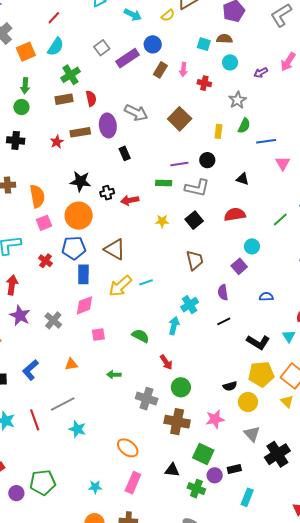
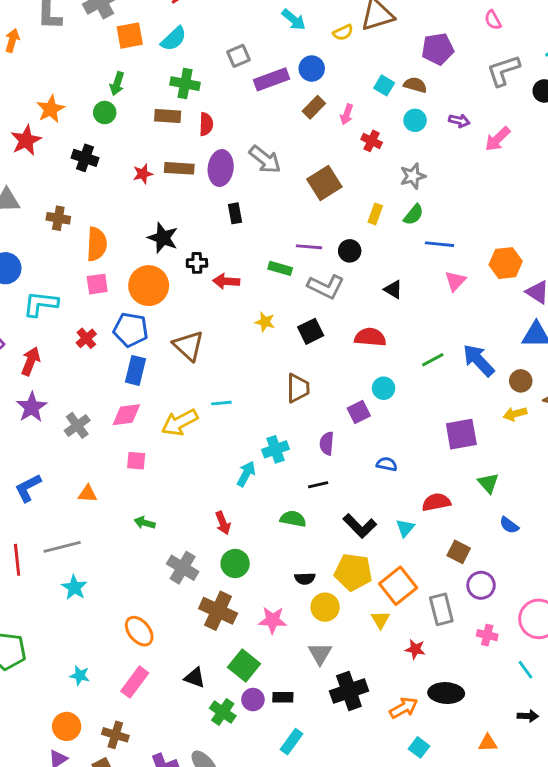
purple arrow: (261, 72) -> (459, 121), moved, turned -152
green cross: (70, 75) -> (185, 84), turned 30
yellow arrow: (120, 286) -> (180, 422), moved
green semicircle: (140, 336) -> (293, 519), moved, turned -30

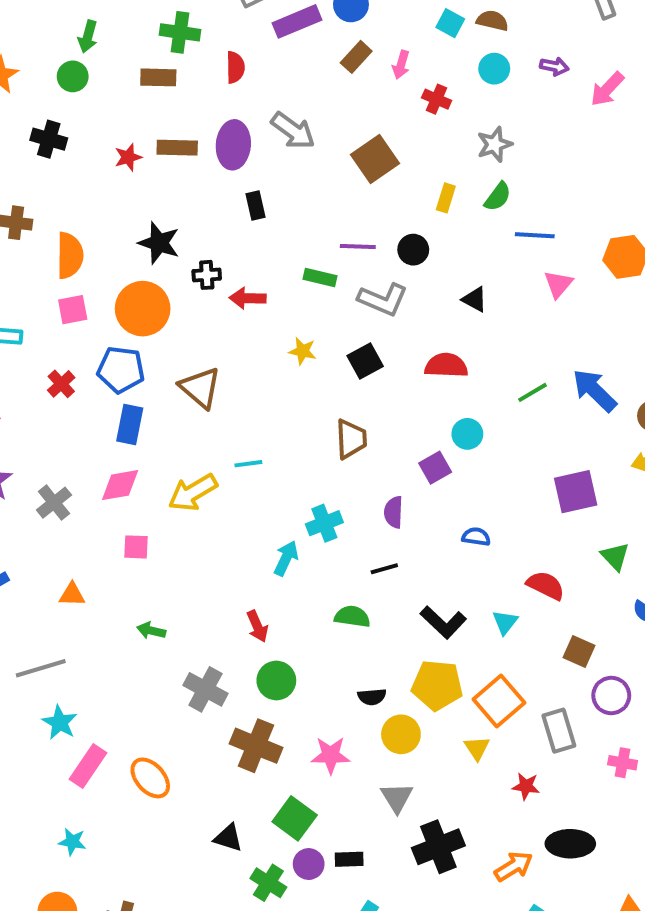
red semicircle: (206, 124) -> (235, 67), moved
red semicircle: (436, 502) -> (546, 585), turned 40
pink rectangle: (135, 682) -> (88, 766), moved

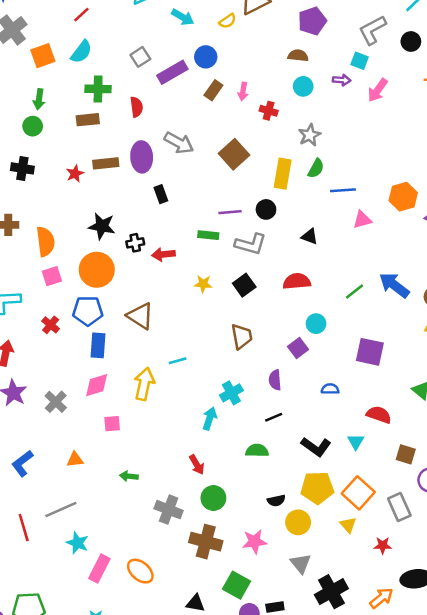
cyan square: (450, 23) -> (360, 61), moved
yellow rectangle: (446, 198) -> (283, 174), size x1.6
pink triangle: (558, 284) -> (362, 220), turned 42
yellow arrow: (193, 492) -> (144, 384), turned 140
purple square: (576, 492) -> (370, 352), moved, turned 32

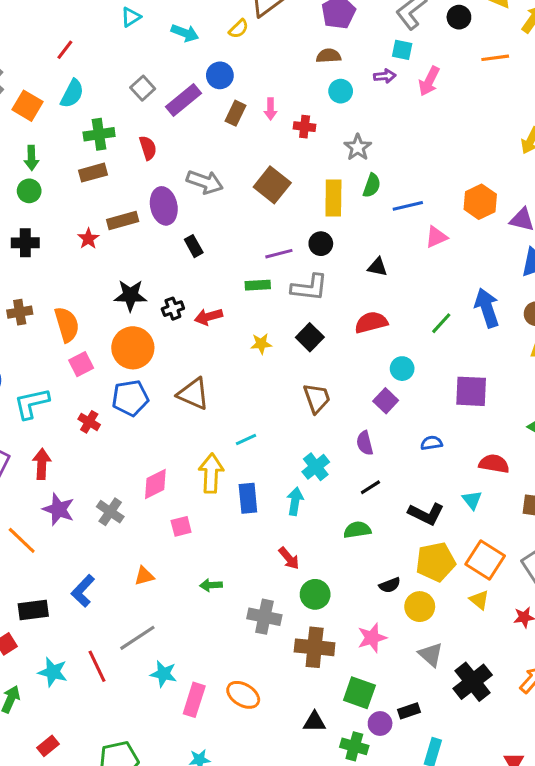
orange square: (43, 56) -> (27, 106), turned -30
blue arrow: (394, 285) -> (487, 308), turned 44
blue rectangle: (98, 345) -> (248, 498), moved

